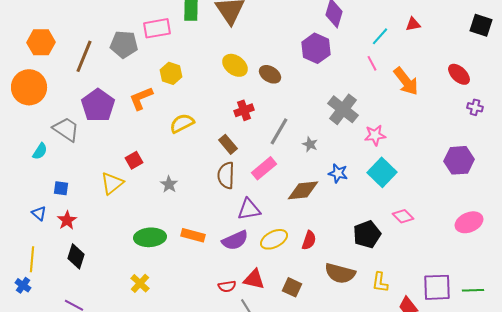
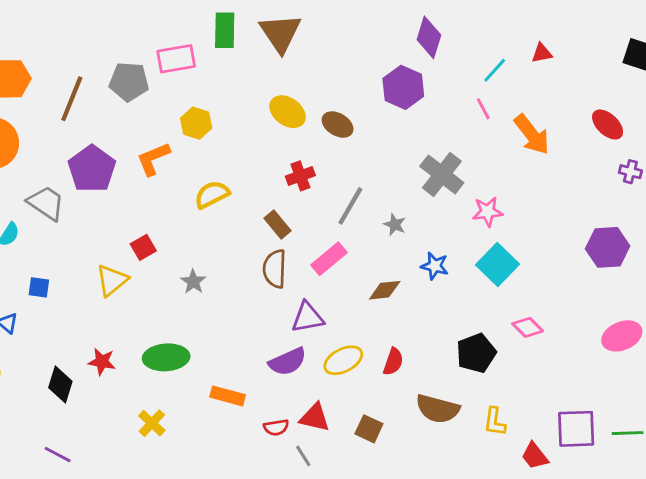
brown diamond: (303, 190) -> (385, 290), size x0.7
red star: (67, 220) -> (102, 362), moved, turned -30
orange rectangle: (193, 235) -> (228, 396), moved

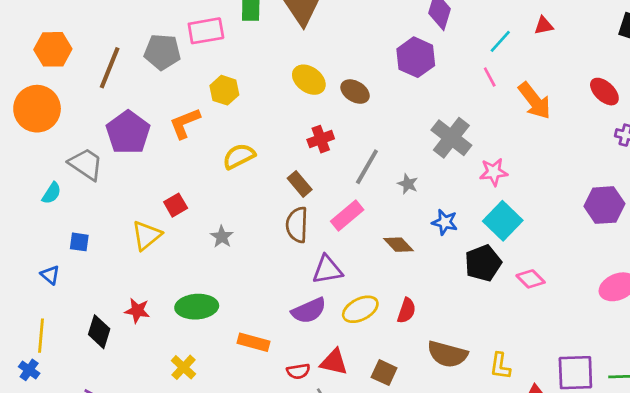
brown diamond: (385, 290) -> (399, 245), turned 52
black pentagon: (476, 353) -> (483, 263), moved

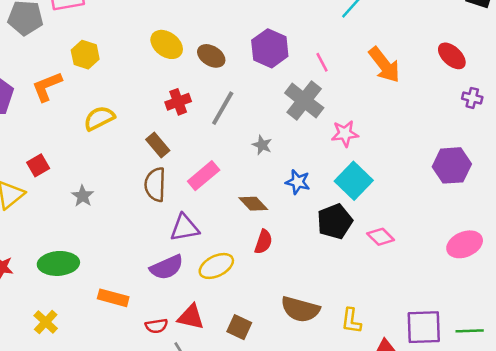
purple hexagon: (416, 57) -> (270, 48), moved
pink line: (490, 77) -> (322, 62), moved
gray line: (367, 167) -> (223, 108), moved
red semicircle: (407, 311) -> (263, 242), moved

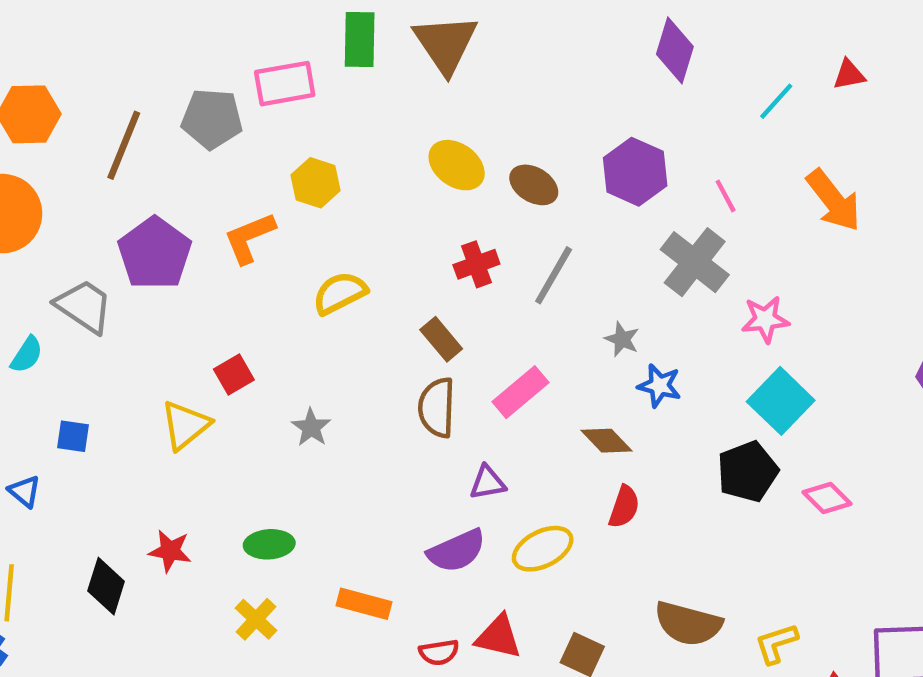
blue star: (298, 182) -> (659, 386), moved
purple triangle: (184, 228) -> (487, 483), size x0.7
green ellipse: (58, 263) -> (269, 544), size x0.7
yellow L-shape: (351, 321) -> (776, 643), turned 64
yellow cross: (46, 322) -> (256, 619), moved

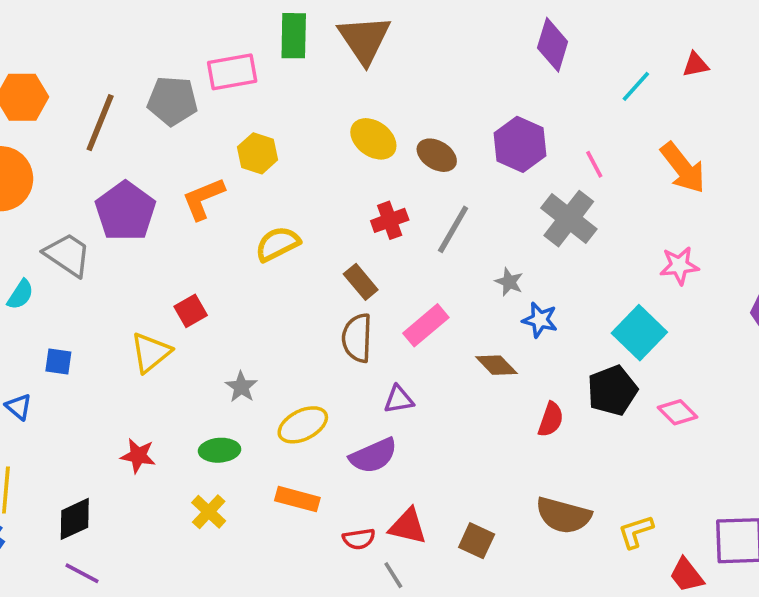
pink star: (765, 319) -> (679, 266), moved
gray star: (311, 427) -> (241, 387), moved
red semicircle: (624, 507) -> (551, 419), moved
yellow ellipse: (543, 549) -> (303, 425), moved
black diamond: (106, 586) -> (75, 519), moved, turned 48

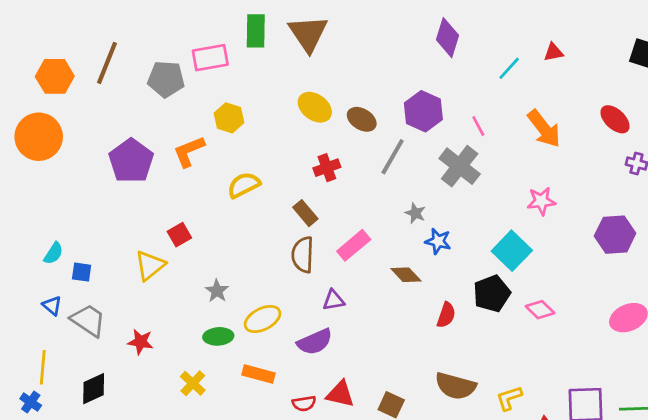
brown line: (100, 123) -> (107, 63), moved
gray line: (453, 229) -> (393, 157), moved
gray trapezoid: (67, 255) -> (88, 320), moved
cyan semicircle: (20, 295) -> (53, 253), moved
green ellipse: (220, 450) -> (218, 336), moved

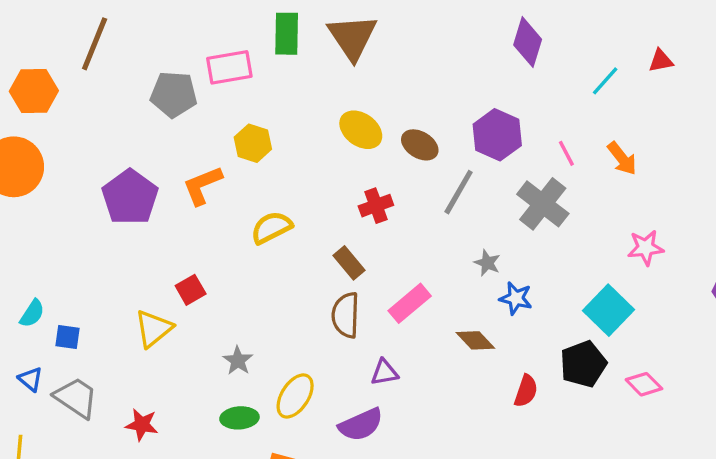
brown line: (107, 63) -> (95, 44), moved
orange arrow: (544, 129) -> (622, 158), moved, size x0.7
yellow ellipse: (263, 319) -> (295, 396), turned -30

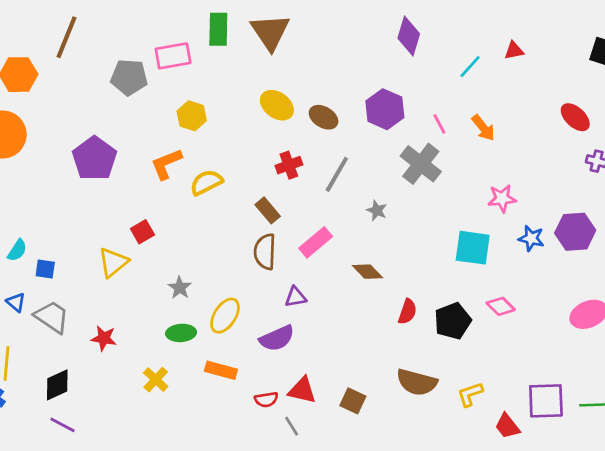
orange L-shape: (202, 185) -> (166, 164), moved
gray line: (459, 192) -> (337, 174), moved
blue star: (516, 298) -> (531, 238), moved
cyan square: (609, 310) -> (473, 248), turned -36
black pentagon: (583, 364) -> (453, 321), moved

